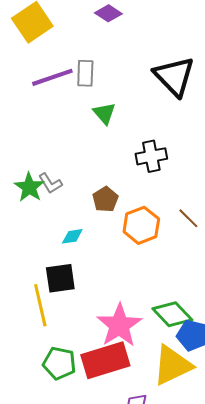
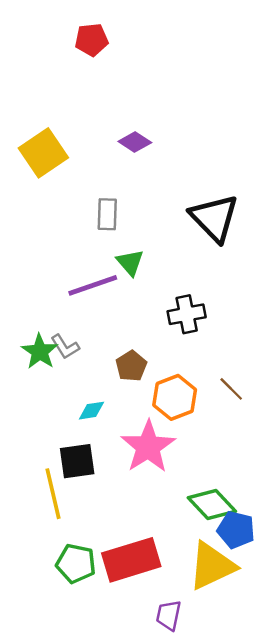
purple line: (52, 77) -> (93, 285), moved
pink star: (119, 325) -> (148, 447), moved

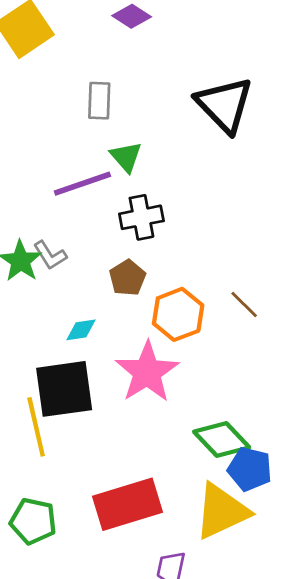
black cross: (187, 314) -> (141, 217), moved
black square: (77, 461) -> (64, 389), size x1.4
green pentagon: (76, 563) -> (33, 521), moved

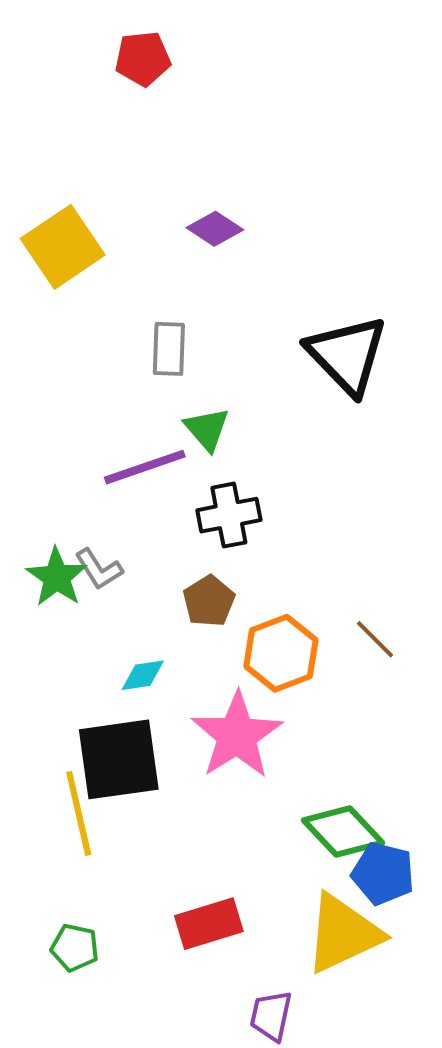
red rectangle: (127, 504) -> (209, 924), size x0.7
green pentagon: (33, 521) -> (75, 948), size x0.7

